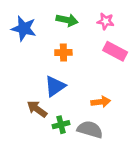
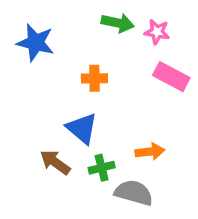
green arrow: (67, 20) -> (118, 23), moved
blue triangle: (55, 86) -> (82, 128), turned -45
green cross: (61, 125) -> (102, 168), moved

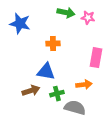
pink rectangle: (171, 77) -> (96, 58), moved, turned 72
blue triangle: (82, 128) -> (46, 72), turned -30
brown arrow: (55, 162) -> (31, 91), turned 126

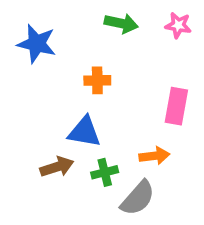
pink star: (88, 18) -> (178, 25), moved
gray semicircle: (75, 108) -> (138, 198), turned 115

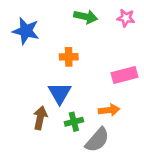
pink rectangle: (176, 106) -> (125, 75), turned 65
blue triangle: (84, 132) -> (60, 93), turned 50
brown arrow: (57, 167) -> (40, 118), turned -60

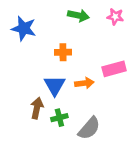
orange arrow: (109, 110) -> (84, 83), moved
green cross: (74, 122) -> (59, 118), moved

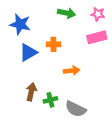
pink rectangle: (114, 69) -> (97, 37), moved
blue triangle: (55, 86) -> (28, 52), moved, turned 30
gray semicircle: (89, 128) -> (76, 109), turned 75

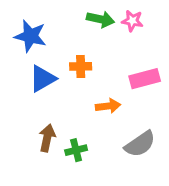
pink star: (98, 14) -> (132, 21), moved
pink rectangle: (97, 37) -> (145, 79), moved
gray semicircle: (76, 109) -> (140, 144), moved, turned -60

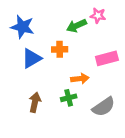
green arrow: (100, 19) -> (77, 26), moved, turned 144
green cross: (76, 150) -> (69, 98), moved

